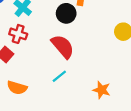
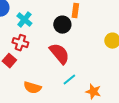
cyan line: (59, 76) -> (69, 80), moved
orange semicircle: (17, 88) -> (32, 88), moved

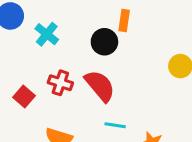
red cross: (20, 43) -> (60, 83), moved
cyan line: (69, 80) -> (115, 125), turned 48

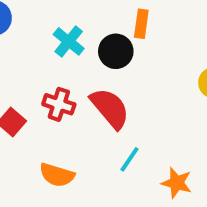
cyan cross: (47, 34) -> (69, 41), moved
cyan line: (115, 125) -> (130, 159), turned -65

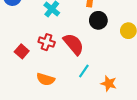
black circle: (116, 51) -> (98, 20), moved

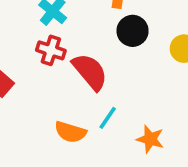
red cross: (47, 42) -> (51, 50), moved
orange semicircle: (46, 79) -> (70, 132), moved

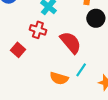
red cross: (51, 50) -> (38, 30), moved

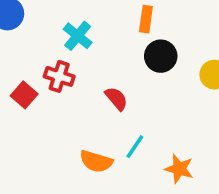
red semicircle: (71, 42) -> (116, 99), size x0.6
red square: (18, 50) -> (24, 95), moved

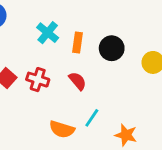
orange rectangle: (146, 19) -> (78, 43), moved
red cross: (59, 76) -> (38, 80), moved

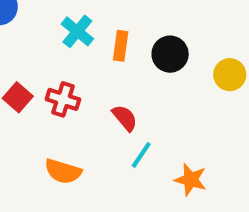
red semicircle: (78, 81) -> (125, 118), moved
orange semicircle: (62, 129) -> (63, 171), moved

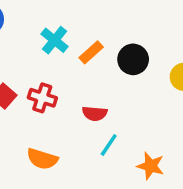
orange rectangle: (121, 46) -> (91, 52), turned 40
red semicircle: (125, 118) -> (95, 113), turned 135

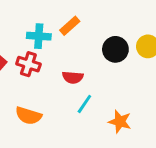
cyan cross: (55, 40) -> (39, 36), moved, turned -35
black circle: (133, 59) -> (115, 49), moved

